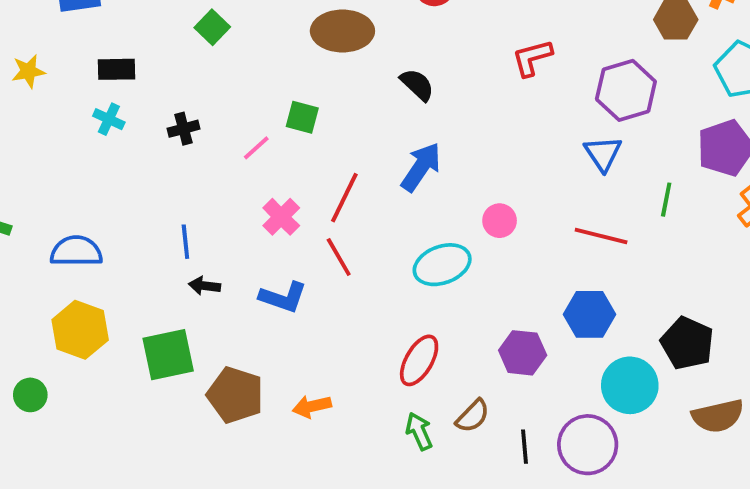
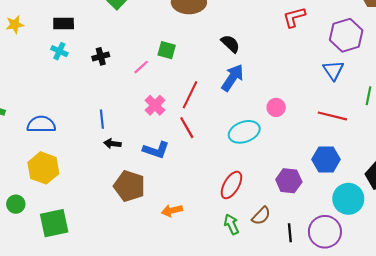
black semicircle: (417, 85) -> (230, 44), moved
green square: (168, 355) -> (54, 223), moved
brown pentagon: (235, 395) -> (129, 186), moved

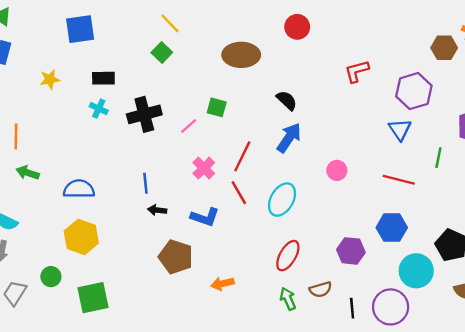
black cross: (101, 56) -> (144, 114), size x1.8
cyan ellipse: (244, 132) -> (282, 200), moved, turned -40
brown semicircle: (261, 216) -> (321, 289), turned 30

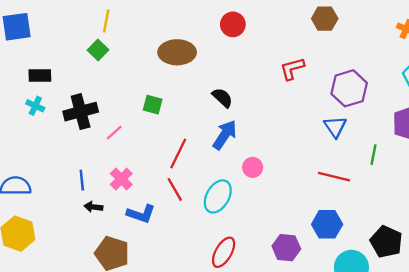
yellow line: (170, 23) -> (106, 21), turned 55
brown hexagon: (444, 48) -> (325, 19), moved
pink line: (189, 126) -> (114, 133), moved
pink cross: (204, 168) -> (121, 179), moved
pink circle: (337, 170) -> (253, 167), moved

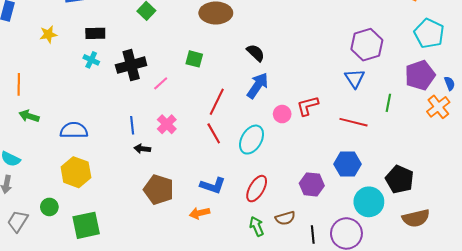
red L-shape: (292, 69) -> (308, 106), moved
blue L-shape: (141, 214) -> (213, 185), moved

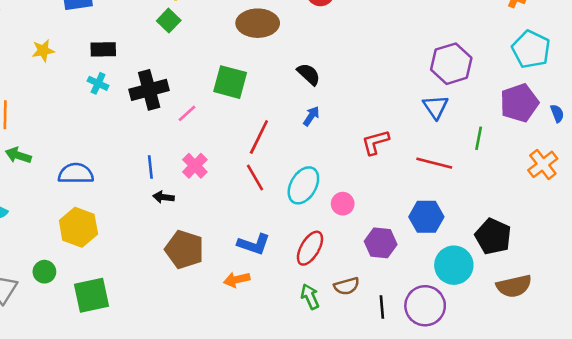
green square: (194, 59) -> (230, 82), size x1.5
blue arrow: (258, 85) -> (311, 116), size x0.6
orange cross: (438, 107) -> (543, 164), moved
pink circle: (282, 114) -> (343, 204), moved

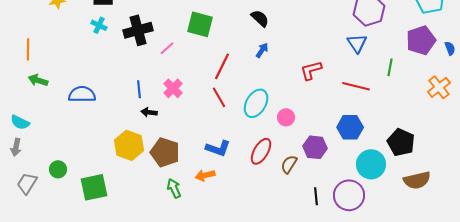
yellow hexagon: (78, 227) -> (129, 145), moved
brown semicircle: (347, 286) -> (289, 164), moved, turned 138
green arrow: (310, 297) -> (174, 188), moved

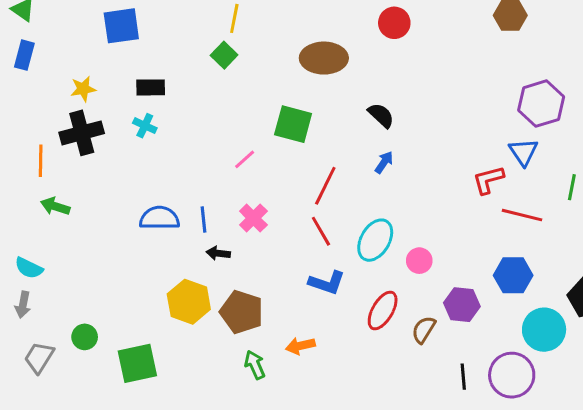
black cross: (138, 30) -> (82, 133), moved
red L-shape: (311, 70) -> (488, 180), moved
blue semicircle: (82, 94) -> (159, 218), moved
blue L-shape: (218, 148) -> (327, 283), moved

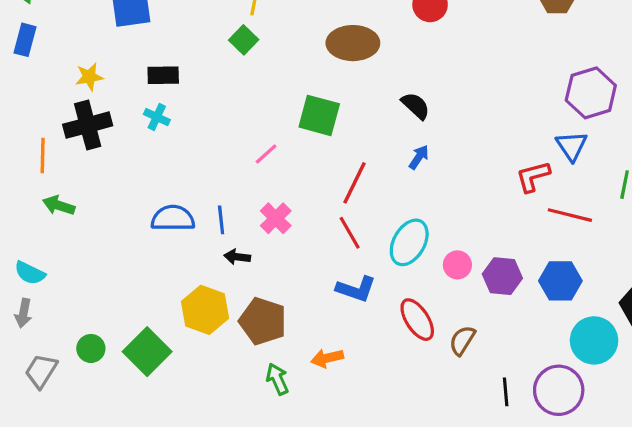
purple hexagon: (462, 305) -> (502, 276), moved
red ellipse: (383, 311) -> (417, 320), turned -63
green square: (137, 363) -> (147, 352), moved, turned -33

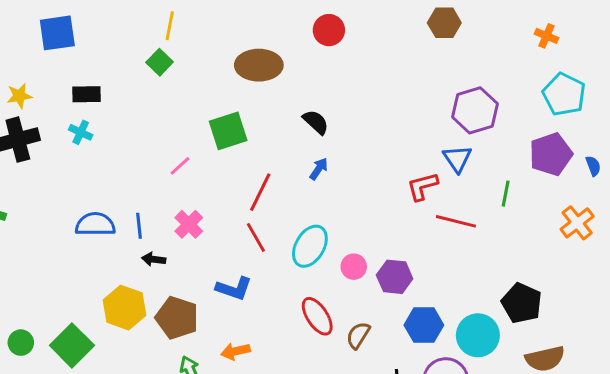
green square: (319, 115) -> (228, 131), turned -33
blue hexagon: (560, 281) -> (424, 325), moved
blue L-shape: (356, 289) -> (234, 289), moved

